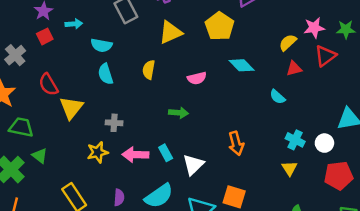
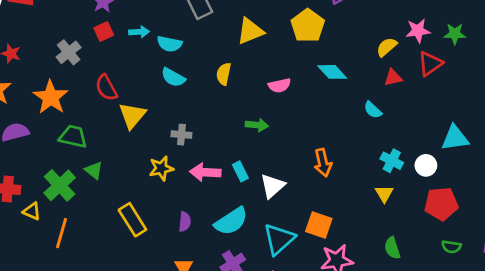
cyan arrow: (74, 24) -> (139, 32), moved
cyan semicircle: (106, 74) -> (173, 77), turned -45

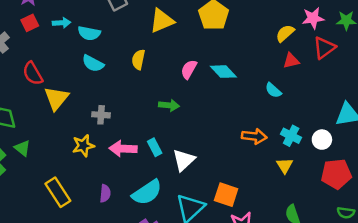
cyan diamond: (332, 72) -> (223, 72), moved
pink semicircle: (279, 85) -> (189, 69), turned 132
orange arrow: (323, 163) -> (254, 136), moved, turned -70

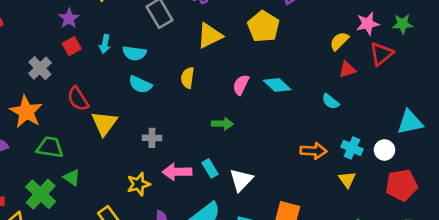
cyan arrow: (62, 23) -> (105, 44), turned 108
yellow star: (83, 146) -> (138, 184), moved

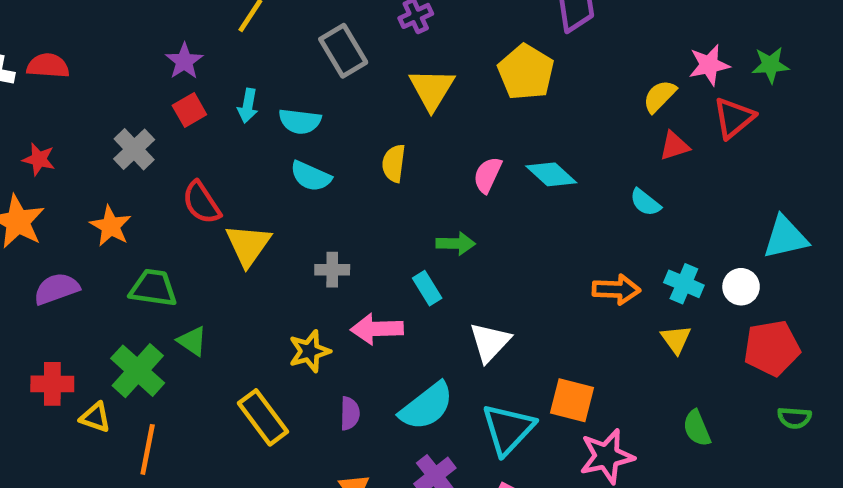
yellow triangle: (210, 36) -> (432, 89), turned -32
orange star: (26, 112) -> (111, 226), size x0.7
cyan rectangle: (210, 168) -> (427, 288), moved

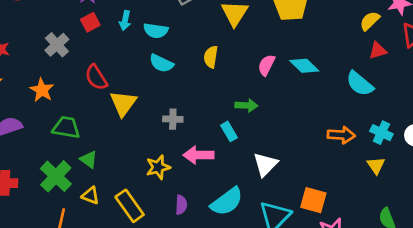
cyan semicircle: (645, 202) -> (360, 84), size x1.5
yellow triangle: (95, 417) -> (90, 196), moved

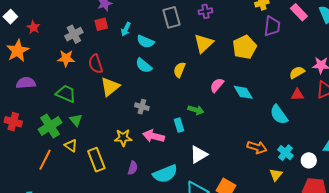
orange star: (42, 90) -> (66, 58), moved, turned 30

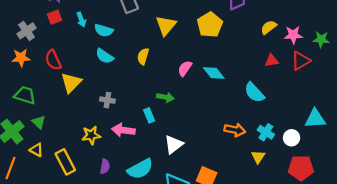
cyan arrow: (126, 29) -> (81, 20), turned -40
yellow semicircle: (297, 72) -> (269, 27), moved
red triangle: (297, 95) -> (272, 60), moved

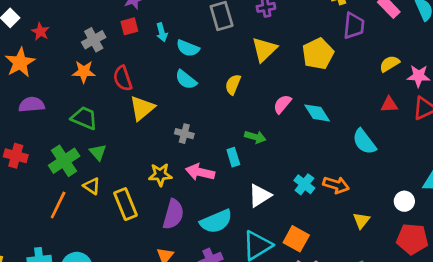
cyan cross: (266, 132) -> (304, 184), moved
purple semicircle: (105, 166) -> (173, 214), size x1.6

